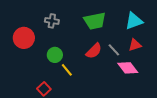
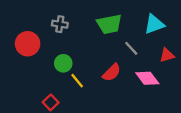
red triangle: (135, 45) -> (167, 55), moved
gray line: (114, 50) -> (131, 48), moved
red semicircle: (94, 51) -> (112, 73), moved

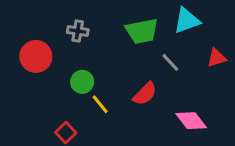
cyan triangle: (154, 24) -> (187, 21), moved
red triangle: (167, 55) -> (217, 58), moved
pink diamond: (147, 78) -> (191, 121), moved

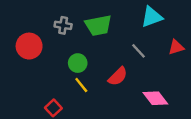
green trapezoid: (142, 31) -> (98, 25), moved
green circle: (82, 82) -> (78, 63), moved

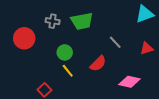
cyan triangle: (152, 17) -> (145, 14), moved
red triangle: (176, 47) -> (147, 48), moved
pink diamond: (155, 98) -> (129, 82), turned -40

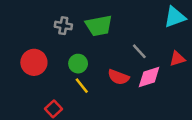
red circle: (24, 38) -> (34, 62), moved
red semicircle: (98, 64) -> (118, 77), turned 66
pink diamond: (129, 82) -> (149, 77), moved, turned -30

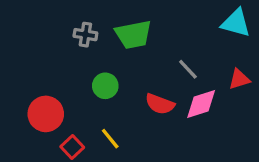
cyan triangle: (175, 17) -> (236, 23), turned 35
red circle: (34, 62) -> (46, 114), moved
yellow line: (82, 86) -> (110, 139), moved

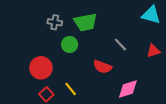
green circle: (105, 86) -> (70, 44), moved
pink diamond: (201, 104) -> (128, 89), moved
red circle: (46, 114) -> (41, 68), moved

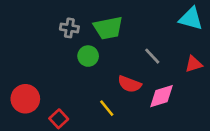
red circle: (41, 68) -> (25, 99), moved
yellow line: (71, 89) -> (107, 108), moved
pink diamond: (128, 89) -> (162, 96), moved

